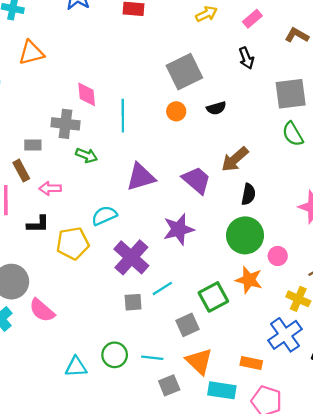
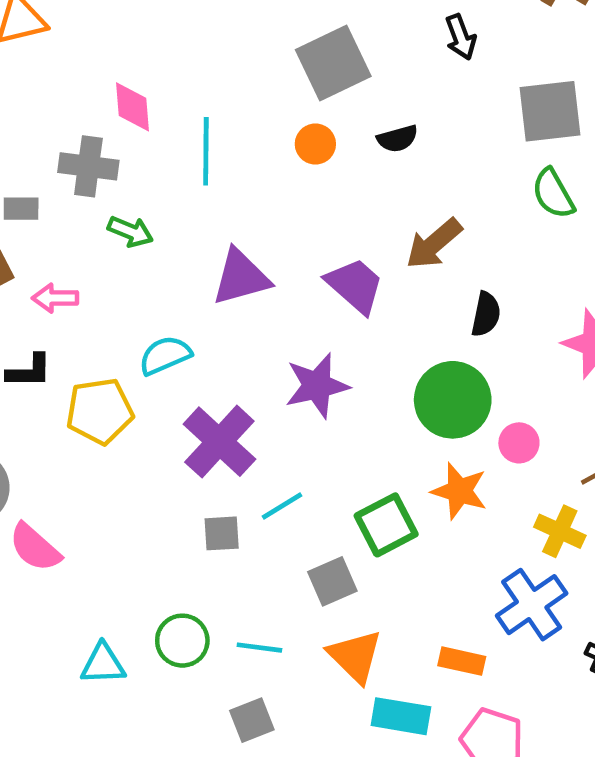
black semicircle: (248, 194) -> (486, 314), moved
gray square: (169, 385) -> (252, 720), moved

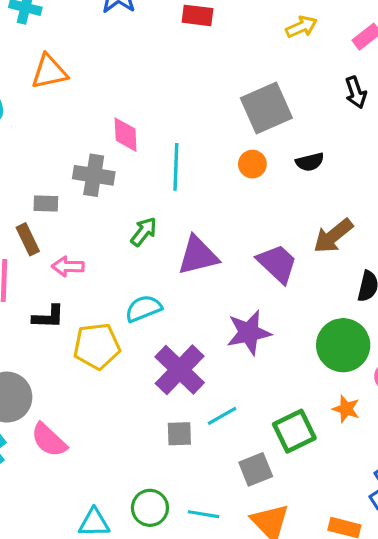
green arrow: (130, 232) -> (144, 232), moved, turned -76
orange star: (459, 491) -> (346, 409), size x0.7

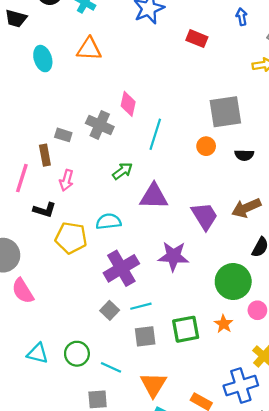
pink arrow: (68, 266) -> (66, 180), turned -90
gray square: (179, 434) -> (110, 310), turned 30
gray square: (256, 469) -> (145, 336), moved

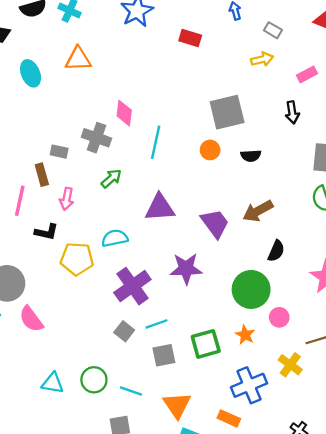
green arrow: (123, 171) -> (111, 179), moved
blue cross: (241, 386) -> (249, 385), moved

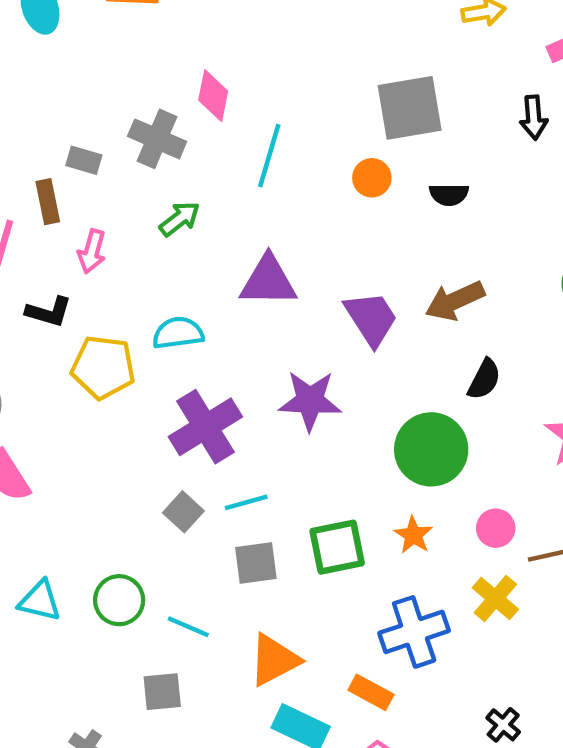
pink circle: (279, 317) -> (496, 528), moved
orange triangle: (177, 405) -> (274, 660), turned 32

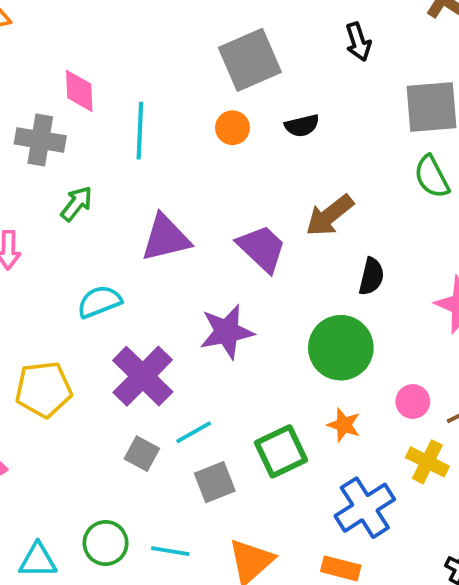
yellow pentagon: (103, 367) -> (44, 389), moved

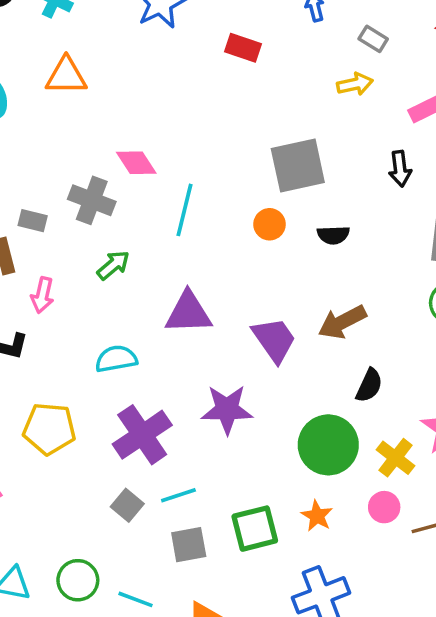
pink diamond: (79, 91) -> (136, 163), turned -42
yellow cross: (427, 462) -> (395, 458), moved

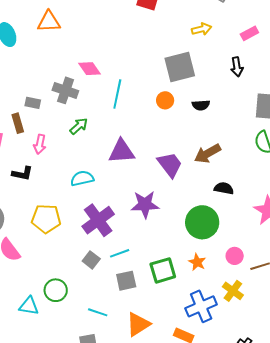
yellow arrow: (355, 84) -> (202, 29), moved
black semicircle: (369, 385) -> (224, 188), turned -102
yellow cross: (395, 458) -> (233, 291), moved
green circle: (78, 580) -> (56, 290), moved

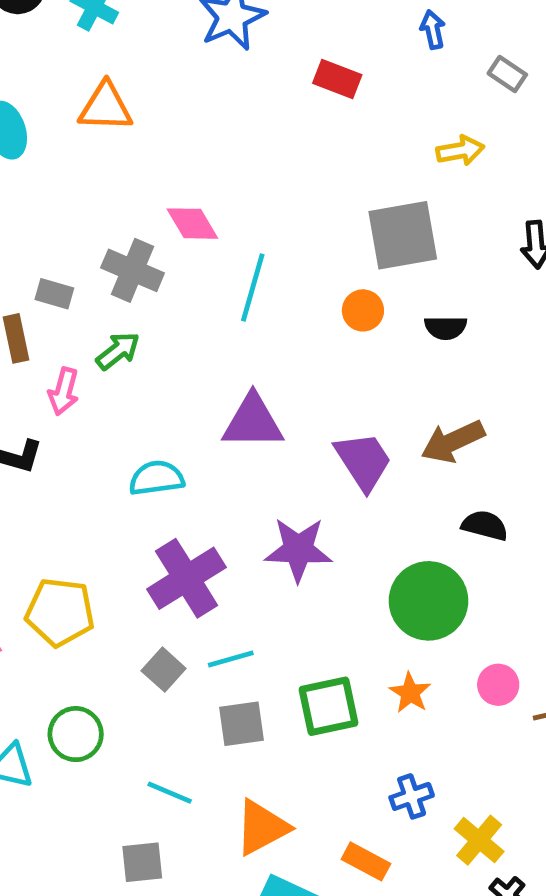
green arrow: (79, 126) -> (118, 351), moved
yellow pentagon: (46, 219) -> (60, 612), moved
yellow cross: (233, 291) -> (479, 840), moved
blue cross: (201, 306) -> (412, 796), size x0.6

